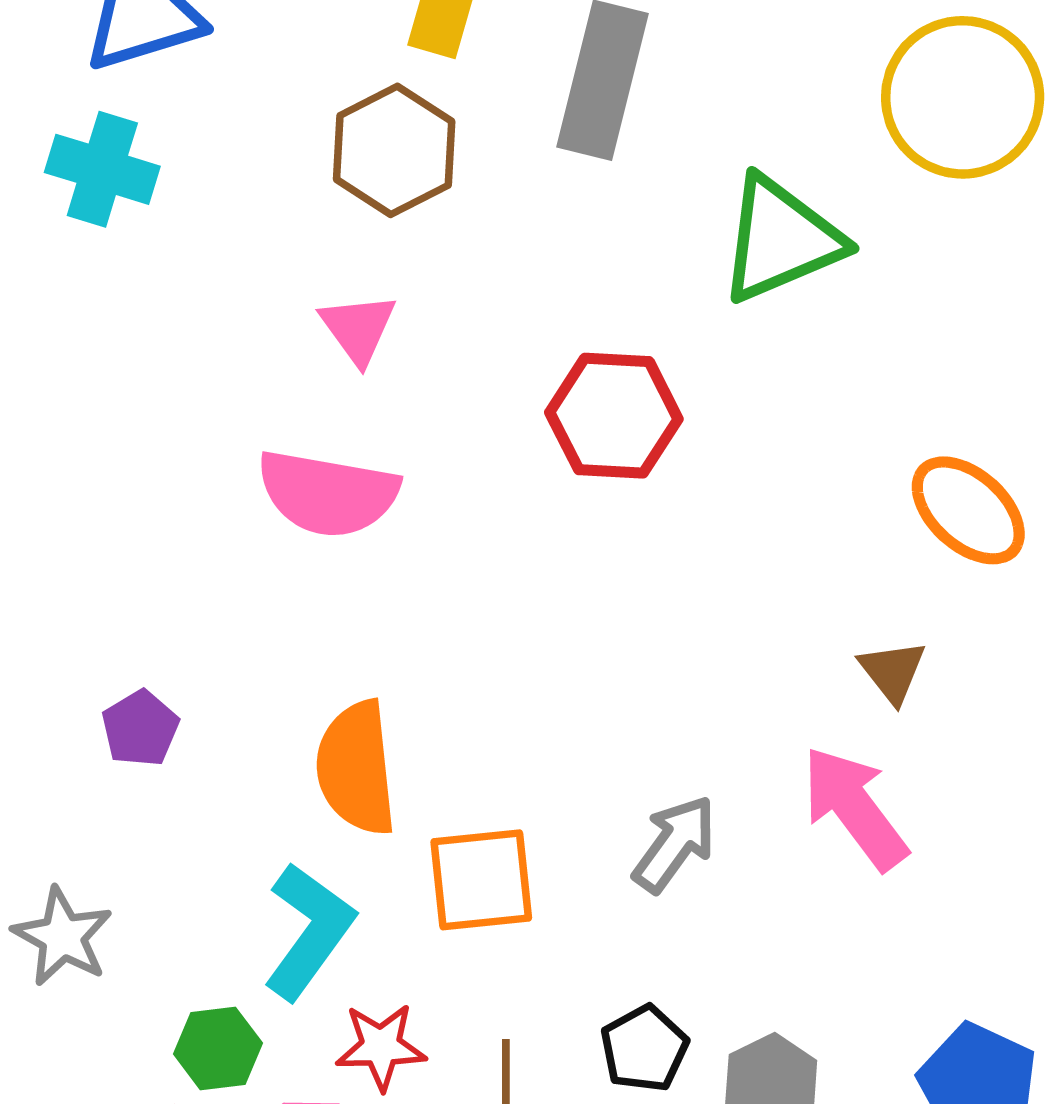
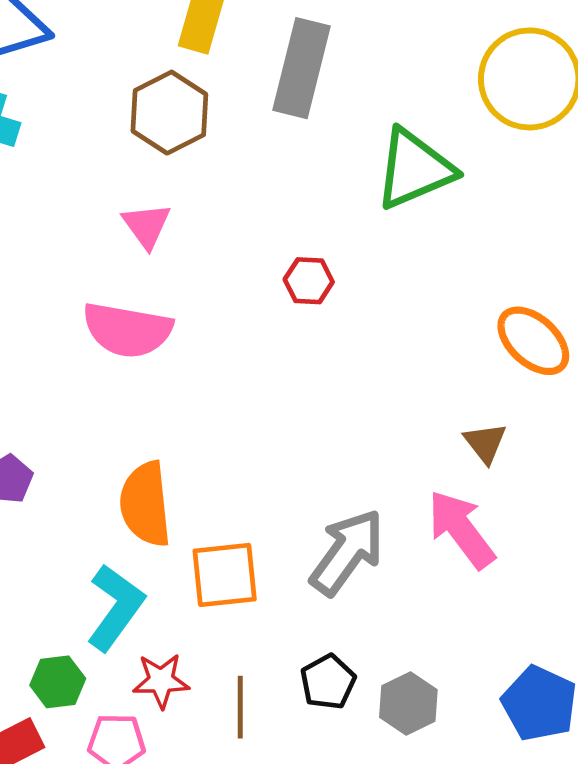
red hexagon: (614, 416) -> (309, 281), size x0.6
gray arrow: (675, 844) -> (347, 552), size x1.4

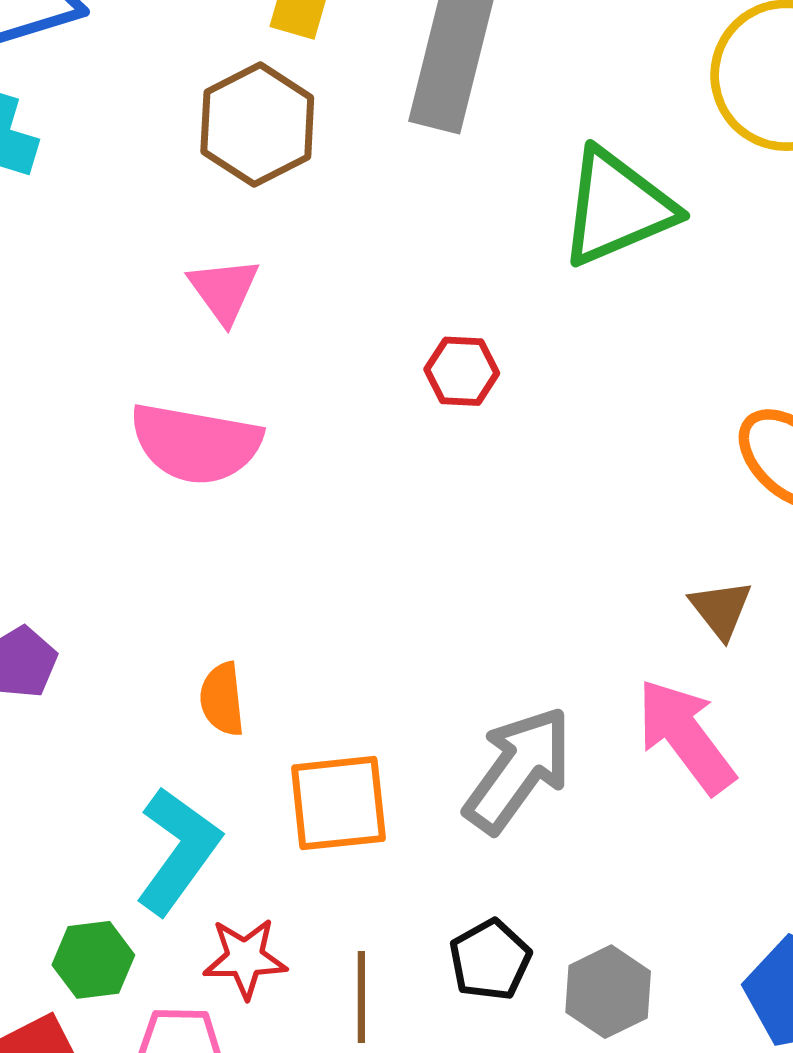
orange semicircle: (145, 504) -> (222, 699), size x0.6

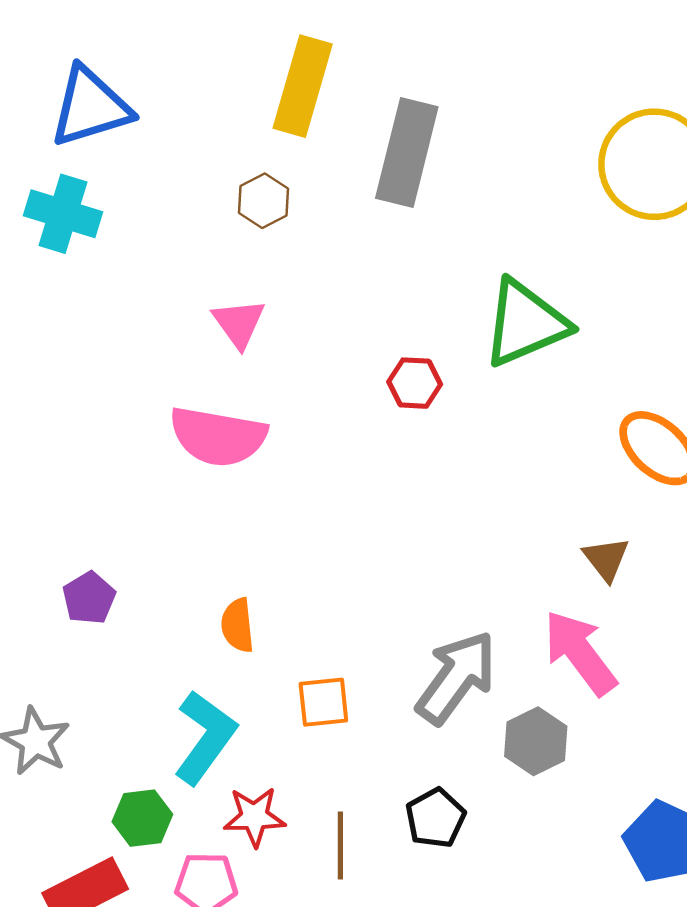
brown hexagon: (257, 125) -> (264, 201), size x0.6
green triangle: (617, 207) -> (525, 323), moved
orange square: (338, 803) -> (323, 702), size x0.7
gray hexagon: (608, 992) -> (536, 741), moved

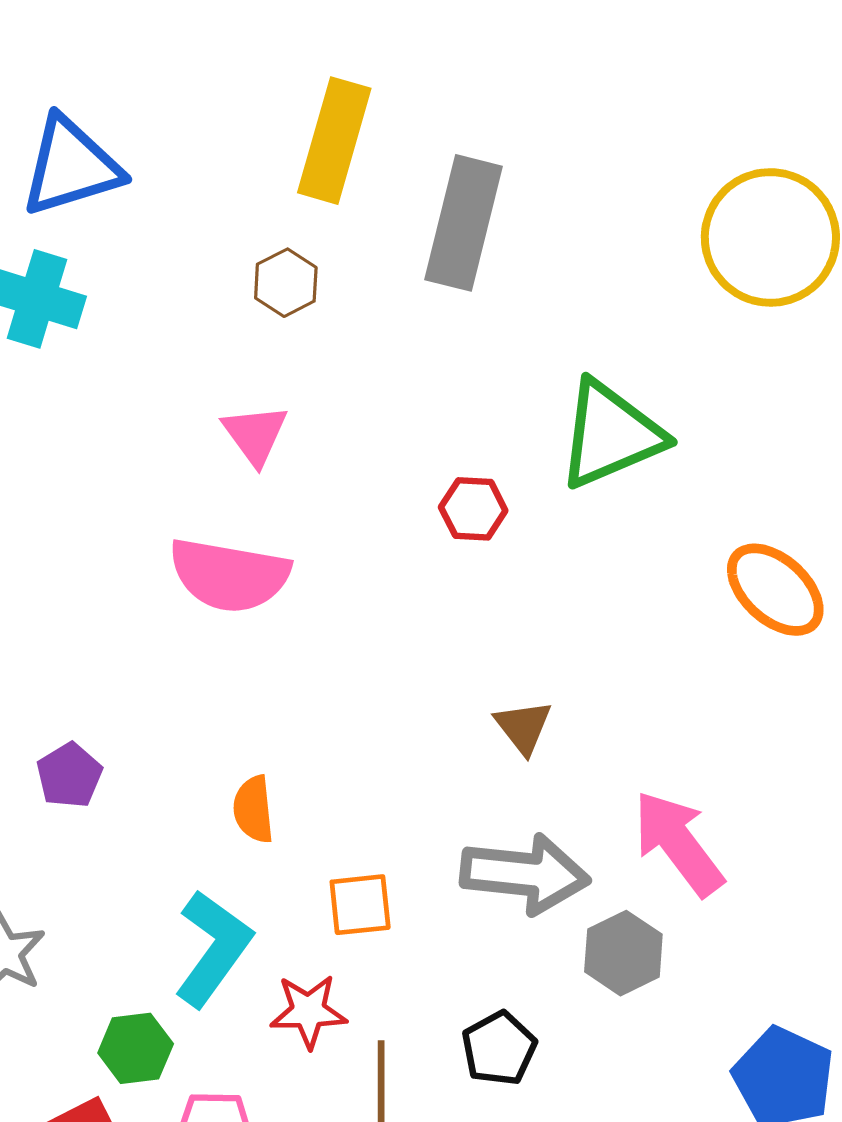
brown triangle: (606, 559) -> (523, 727), moved
gray arrow: (456, 677) -> (525, 874), turned 60
red star: (254, 817) -> (308, 1011), moved

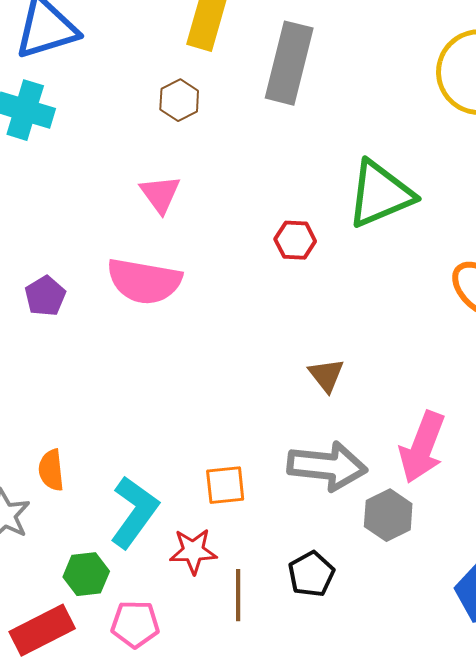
purple pentagon: (69, 775) -> (45, 296), moved
orange semicircle: (253, 809) -> (51, 470), moved
pink arrow: (678, 843) -> (422, 447), turned -122

